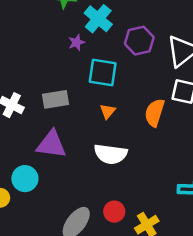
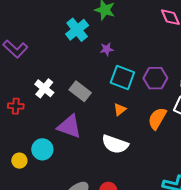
cyan cross: (98, 19) -> (77, 30), moved
purple hexagon: (139, 41) -> (155, 78), moved
gray rectangle: (55, 99) -> (80, 91), turned 35

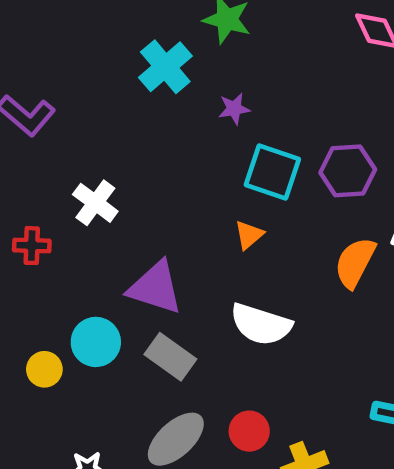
gray rectangle: (80, 91) -> (170, 357), moved
orange triangle: (120, 109) -> (249, 235), moved

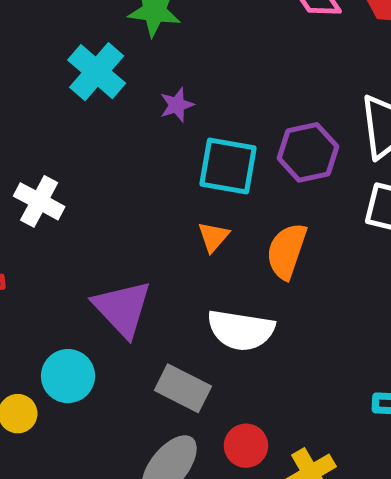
white cross: (95, 203) -> (39, 201), moved
orange semicircle: (355, 262) -> (287, 251), moved
purple triangle: (155, 288) -> (122, 308), turned 38
gray rectangle: (170, 357) -> (183, 388), moved

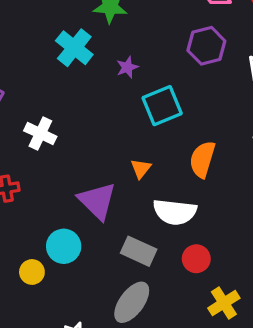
purple hexagon: (308, 152) -> (206, 46), moved
cyan square: (228, 166) -> (162, 106), turned -30
orange triangle: (213, 237) -> (141, 169), moved
red circle: (246, 446) -> (196, 259), moved

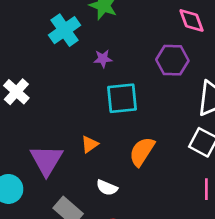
white semicircle: (175, 212) -> (107, 188), size x0.6

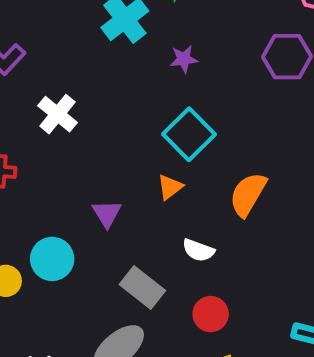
cyan square: (122, 98) -> (189, 134), moved, turned -36
purple triangle: (46, 160) -> (107, 214), size x0.6

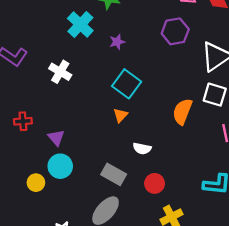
white cross: (58, 114) -> (60, 72), moved
orange semicircle: (248, 194) -> (182, 111), moved
purple triangle: (107, 214) -> (56, 138), moved

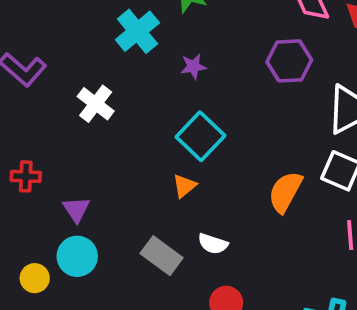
gray rectangle: (114, 174) -> (162, 256), moved

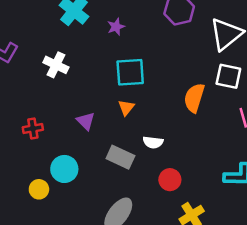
cyan square: (201, 136) -> (130, 72), turned -36
red cross: (26, 176) -> (33, 128), moved
purple triangle: (76, 209) -> (86, 121), moved

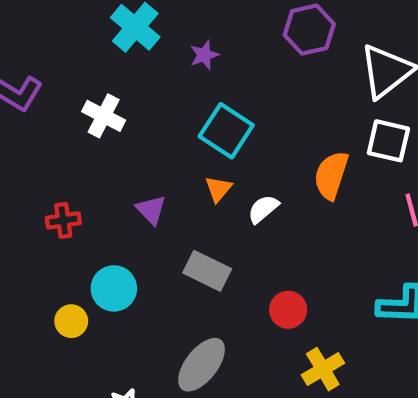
cyan square: (130, 72) -> (226, 131), turned 36
white semicircle: (153, 142) -> (263, 209), moved, turned 132

